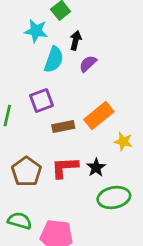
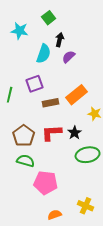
cyan star: (36, 31) -> (20, 31), moved
green semicircle: (20, 221) -> (26, 161), moved

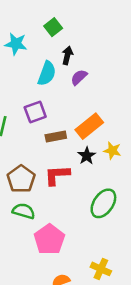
black star: (75, 133) -> (87, 156), moved
green ellipse: (88, 155) -> (103, 203), turned -45
pink pentagon: (46, 183) -> (49, 239), turned 30

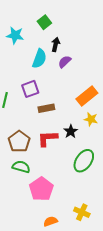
orange rectangle: (89, 126) -> (87, 96), moved
black star: (87, 156) -> (71, 131), moved

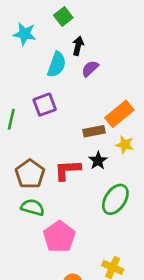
brown rectangle: (46, 108) -> (94, 131), moved

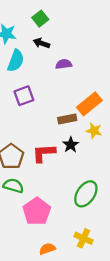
black arrow: (78, 46) -> (41, 43), moved, turned -84
cyan semicircle: (57, 65) -> (16, 61), moved
purple semicircle: (90, 69) -> (64, 64), turned 35
green ellipse: (115, 199) -> (86, 194), moved

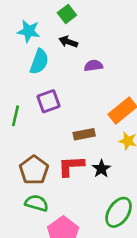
brown rectangle: (67, 119) -> (84, 134), moved
black star: (71, 145) -> (101, 169), moved

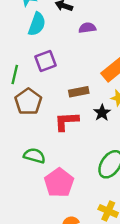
black star: (101, 169) -> (102, 113), moved
brown pentagon: (34, 170) -> (28, 102), moved

